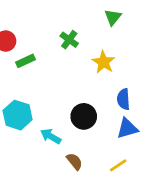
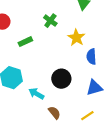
green rectangle: (26, 61) -> (25, 42), moved
blue semicircle: (123, 99) -> (91, 57), moved

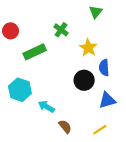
green rectangle: (25, 42) -> (35, 52), size x1.5
black circle: (61, 79) -> (84, 80), moved

